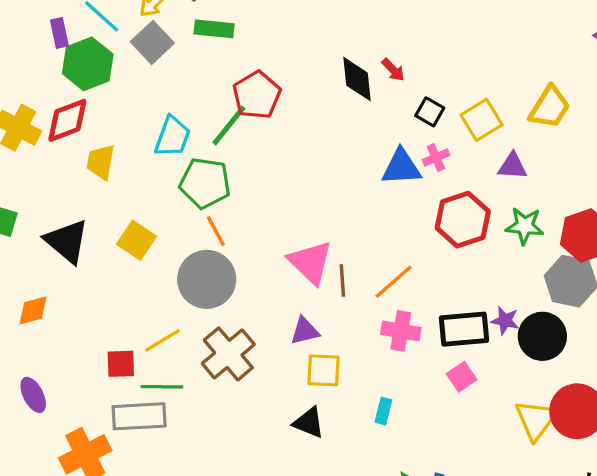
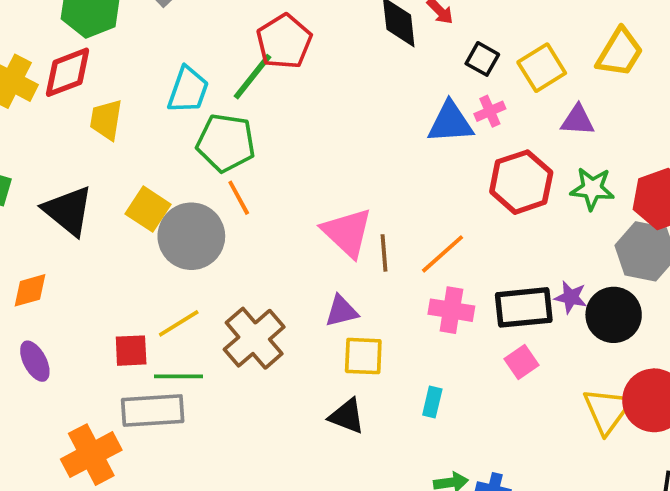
gray circle: (207, 279) -> (191, 236), moved
purple ellipse: (33, 395) -> (35, 361), moved

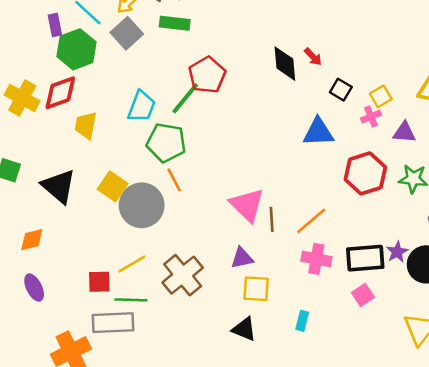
yellow square: (542, 68) -> (381, 96), size x0.7
pink cross: (490, 111) -> (371, 117), moved
purple star: (571, 297) -> (397, 252), turned 30

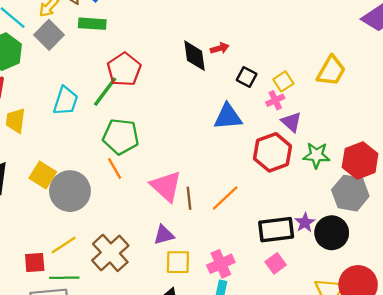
red arrow: (313, 57) -> (220, 48), turned -60
purple triangle: (404, 132) -> (291, 122), moved, turned 40
green pentagon: (166, 143) -> (121, 137), moved
orange line: (174, 180) -> (115, 168), moved
pink cross: (316, 259) -> (221, 264), moved, turned -32

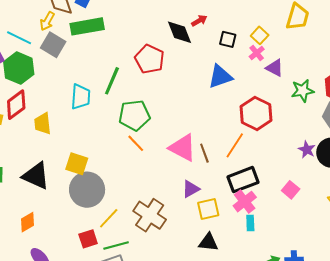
green rectangle: (92, 24) -> (87, 26), size x1.4
red pentagon: (124, 69) -> (150, 59), moved
red hexagon: (273, 152) -> (256, 113), moved
gray circle: (70, 191) -> (87, 190), moved
black rectangle: (276, 230) -> (243, 180), moved

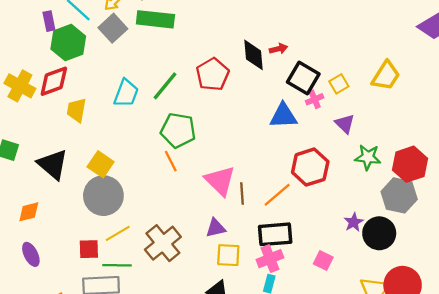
black square: (228, 39) -> (303, 78), size x1.6
pink cross: (257, 53) -> (315, 99), moved
pink square: (291, 190) -> (323, 261), turned -30

